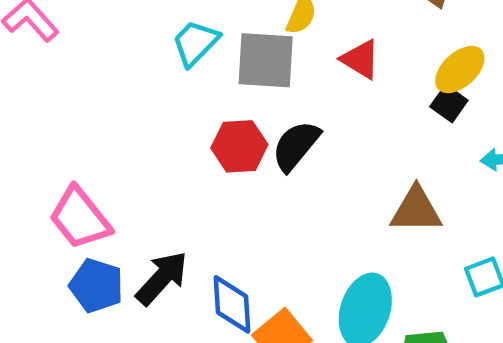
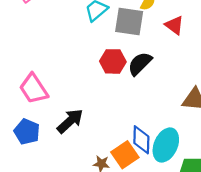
blue pentagon: (96, 286) -> (27, 132), moved
blue diamond: (232, 304) -> (141, 140), moved

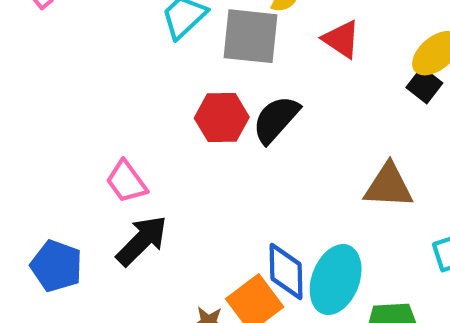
pink trapezoid: (34, 89) -> (126, 182), moved, size x0.7

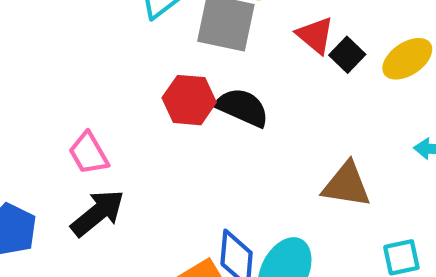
black square: (424, 85) -> (347, 55), moved
black semicircle: (276, 119) -> (242, 107), turned 66

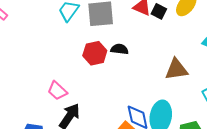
black semicircle: (242, 107) -> (119, 49), size x0.7

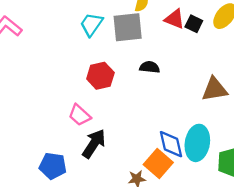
red hexagon: (95, 53) -> (100, 76), moved

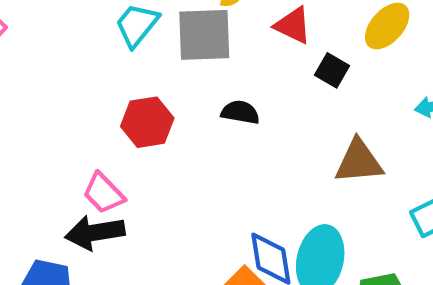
black square: (194, 24) -> (332, 70), moved
black arrow: (94, 144) -> (95, 233), moved, turned -136

